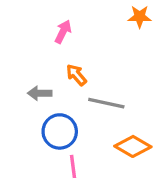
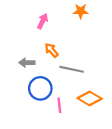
orange star: (140, 17) -> (81, 11), moved
pink line: (73, 166) -> (59, 105), moved

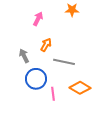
orange arrow: (52, 50) -> (46, 45), turned 72
gray arrow: (27, 63) -> (24, 56), turned 64

